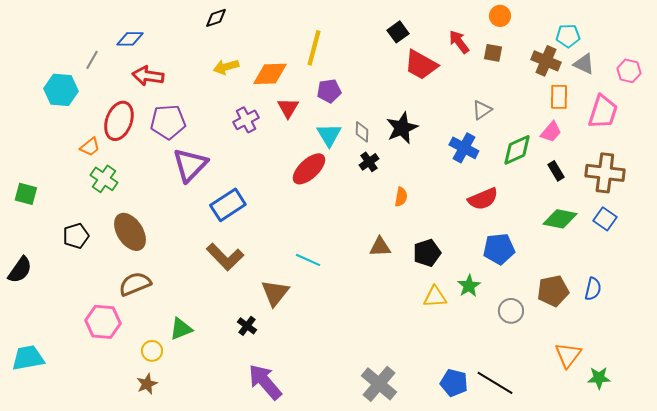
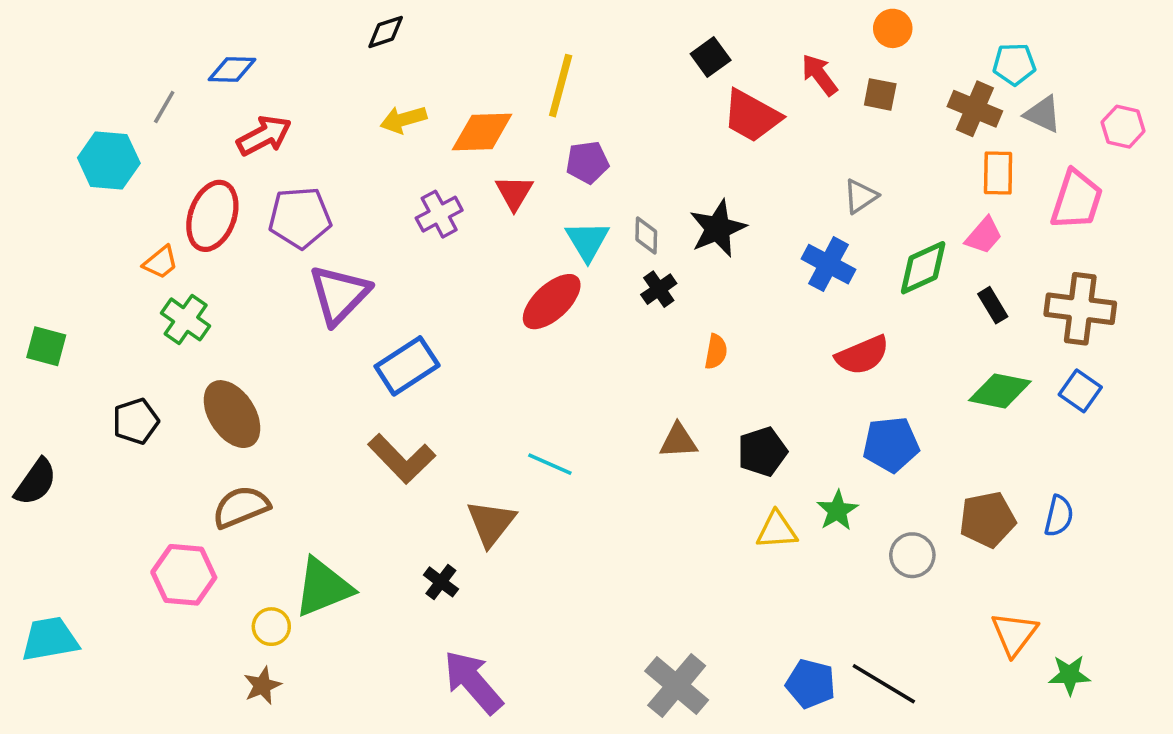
red arrow: (148, 76) -> (264, 136), turned 144
green triangle: (181, 329) -> (323, 587), size x1.5

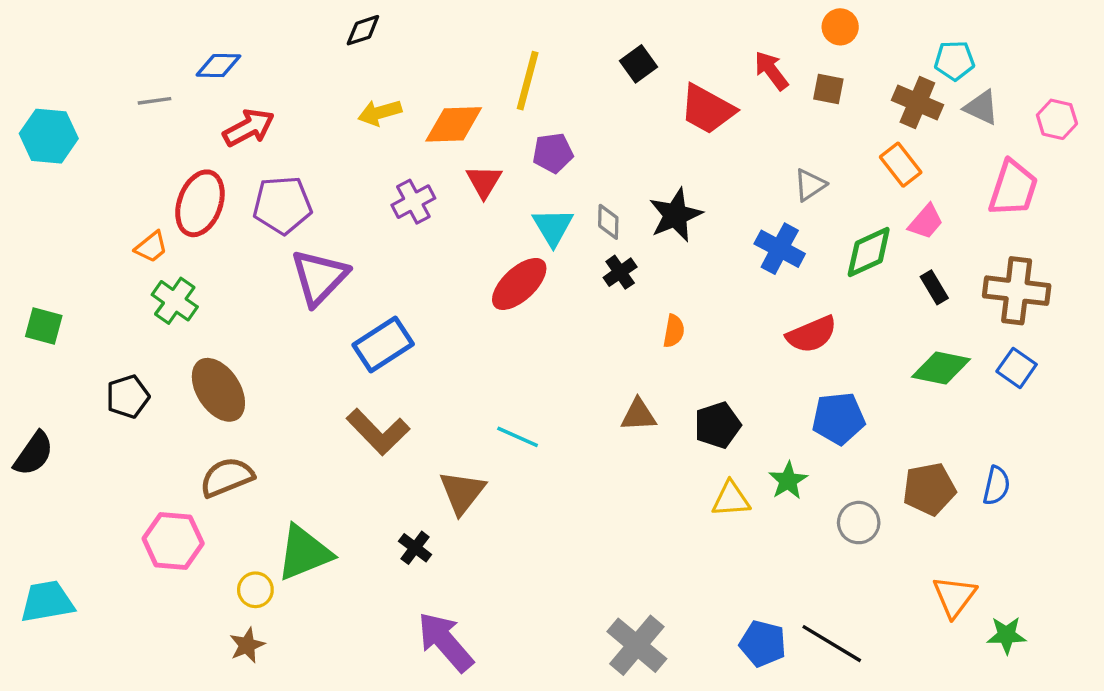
black square: (711, 57) -> (639, 64), moved
gray line: (164, 107) -> (155, 101), turned 52
cyan hexagon: (109, 161) -> (49, 136), moved
orange rectangle: (998, 173) -> (901, 165), moved, turned -39

